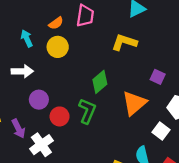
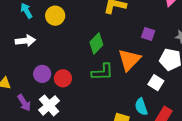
purple circle: (39, 100) -> (42, 74), moved
green L-shape: (87, 111) -> (102, 72), moved, turned 70
purple arrow: (18, 129) -> (24, 103), moved

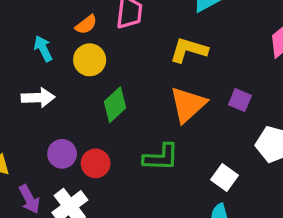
green diamond: (96, 44) -> (115, 105), moved
orange triangle: (129, 60) -> (188, 105), moved
white square: (156, 83) -> (224, 177), moved

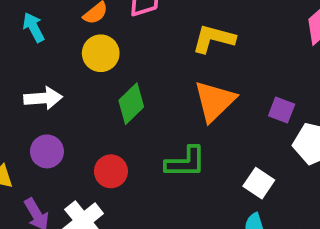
cyan arrow: (43, 49) -> (34, 27), moved
purple square: (240, 100) -> (282, 110), moved
purple circle: (62, 154) -> (47, 151), moved

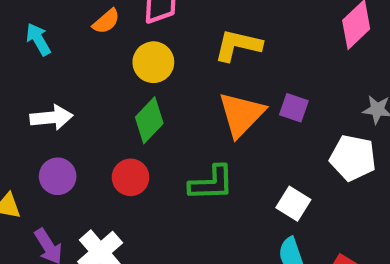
yellow circle: (101, 53) -> (153, 62), moved
purple square: (282, 110) -> (294, 108), moved
red circle: (111, 171) -> (131, 177), moved

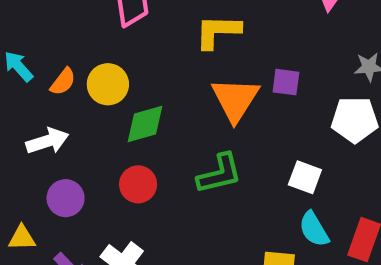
orange semicircle: (106, 21) -> (63, 82), moved
yellow circle: (153, 62) -> (108, 84), moved
green diamond: (149, 120) -> (145, 124), turned 42

